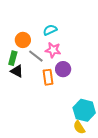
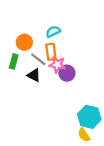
pink star: (53, 50) -> (57, 65), moved
black triangle: (17, 71) -> (34, 75), moved
orange rectangle: (48, 77) -> (51, 52), moved

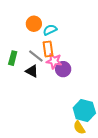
orange circle: (24, 42) -> (34, 24), moved

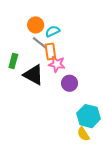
gray line: (36, 56) -> (40, 43), moved
purple circle: (63, 69) -> (70, 83), moved
black triangle: (32, 71) -> (33, 75), size x1.5

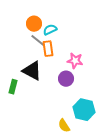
green rectangle: (13, 61) -> (13, 87), moved
pink star: (57, 64) -> (75, 61), moved
yellow semicircle: (83, 134) -> (64, 126), moved

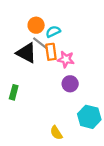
pink star: (75, 61) -> (66, 59), moved
black triangle: (32, 71) -> (26, 53), moved
yellow semicircle: (64, 126) -> (56, 133), moved

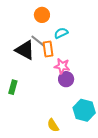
orange circle: (36, 25) -> (42, 15), moved
cyan semicircle: (53, 32) -> (61, 33), moved
pink star: (66, 59) -> (62, 66), moved

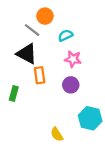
gray line: (38, 41) -> (32, 30), moved
orange rectangle: (48, 49) -> (40, 75), moved
pink star: (62, 66) -> (73, 59), moved

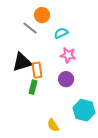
black triangle: (27, 54) -> (22, 62), moved, turned -45
green rectangle: (14, 93) -> (33, 87), moved

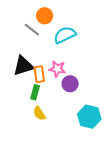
cyan semicircle: (61, 33) -> (65, 35), size x1.5
pink star: (68, 55) -> (57, 69), moved
yellow semicircle: (53, 125) -> (39, 113), moved

